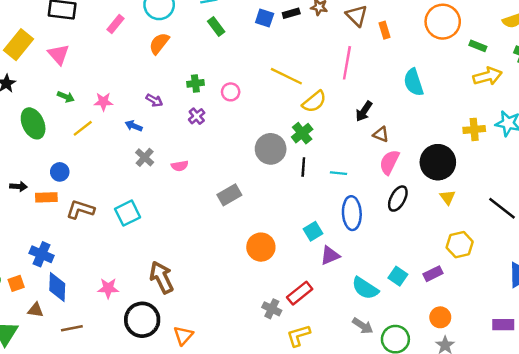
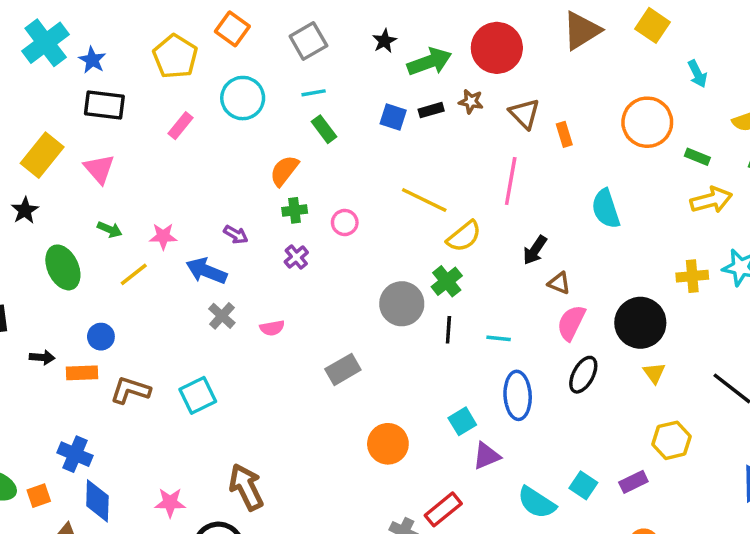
orange semicircle: (159, 43) -> (284, 171), moved
blue arrow: (134, 126) -> (206, 271), size x1.6

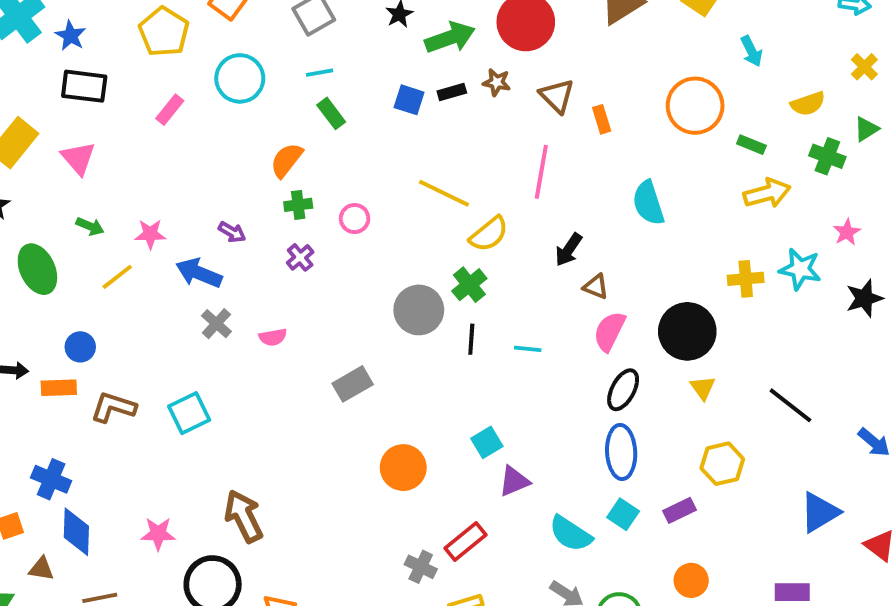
blue ellipse: (518, 395) -> (621, 452), moved

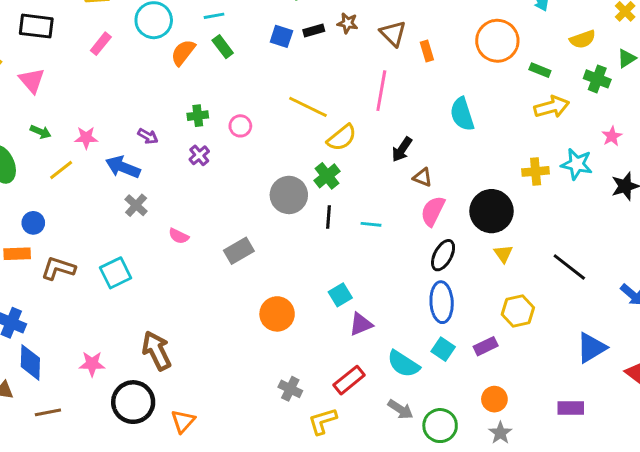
orange semicircle: (286, 160) -> (183, 53), moved
pink semicircle: (273, 337) -> (179, 236), moved, turned 36
red rectangle: (465, 541) -> (349, 380), moved

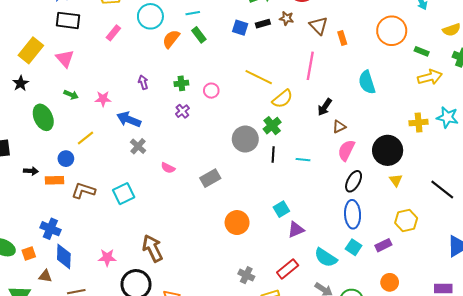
purple arrow: (148, 136) -> (143, 82), moved, turned -136
yellow line: (61, 170) -> (85, 138), moved
brown triangle: (422, 177) -> (339, 127), turned -48

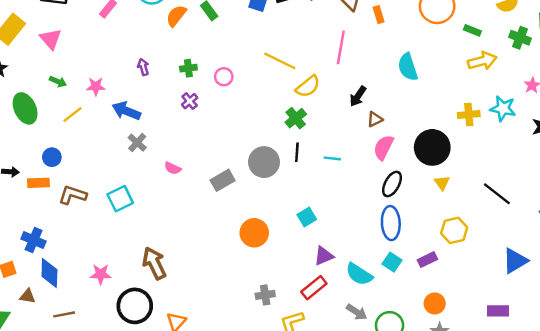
yellow line: (85, 138) -> (73, 115), moved
gray circle: (245, 139) -> (264, 162), moved
purple triangle: (296, 230) -> (324, 256), moved
gray cross: (246, 275) -> (265, 295), turned -35

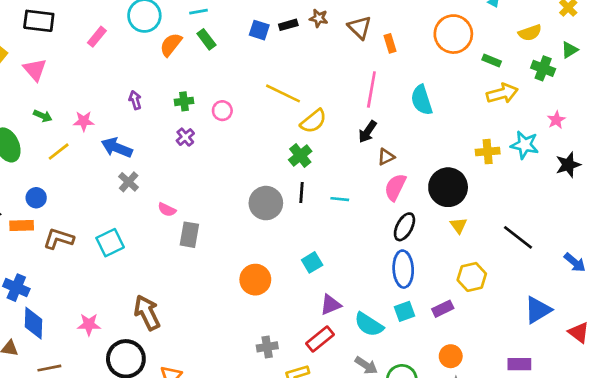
pink line: (341, 47) -> (371, 89), moved
gray rectangle: (223, 180) -> (189, 235), moved, turned -50
cyan square: (392, 262) -> (404, 311), turned 36

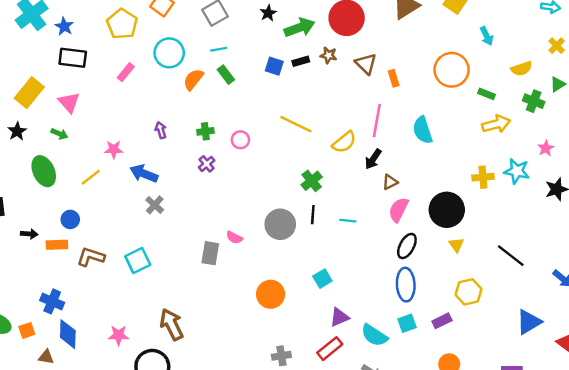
green arrow: (43, 116) -> (59, 134), moved
yellow semicircle: (313, 121) -> (344, 142), moved
pink semicircle: (167, 210) -> (234, 238), moved

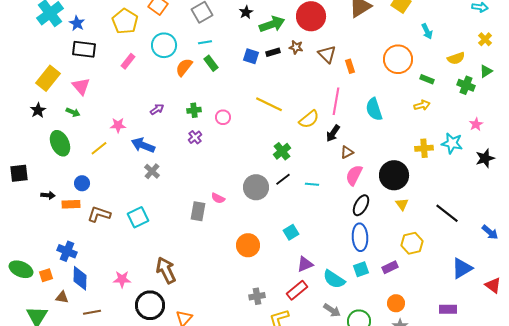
yellow arrow: (496, 124) -> (422, 105), moved, size x0.7
purple arrow: (161, 130) -> (157, 109), turned 72
black line: (313, 215) -> (283, 179), turned 49

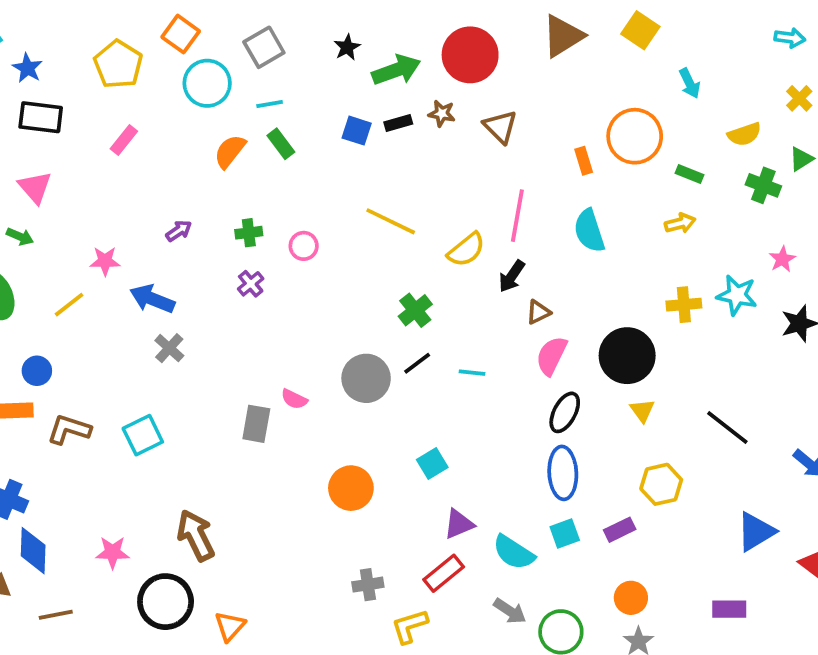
cyan circle: (164, 45) -> (207, 83), moved
orange rectangle: (350, 66) -> (584, 161), moved

